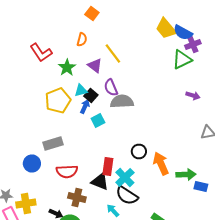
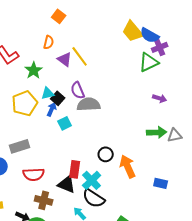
purple triangle: (95, 66) -> (65, 59), moved
green arrow: (186, 174) -> (157, 132), moved
blue rectangle: (201, 186) -> (161, 183), moved

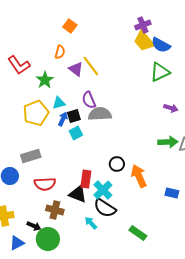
purple cross: (160, 47) -> (143, 25), moved
black square: (58, 98) -> (74, 116), moved, turned 32

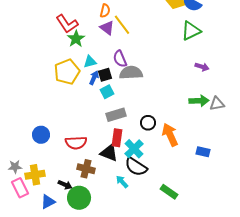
orange semicircle: (60, 52) -> (105, 11), moved
red L-shape: (19, 65) -> (67, 24), moved
gray rectangle: (31, 156) -> (116, 115), moved

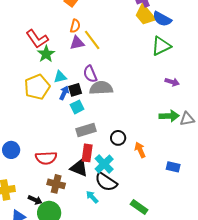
purple triangle: (107, 28) -> (77, 43), turned -49
orange arrow: (170, 135) -> (140, 150), size x0.7

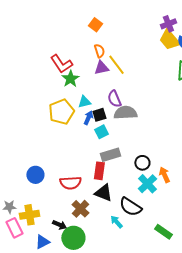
orange semicircle: (75, 26) -> (99, 51), turned -32
red rectangle: (87, 153) -> (99, 171), moved
cyan cross: (104, 164) -> (147, 184), moved
brown cross: (56, 184) -> (80, 209), turned 30

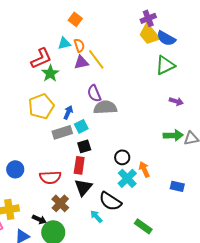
red L-shape: (61, 64) -> (41, 58), turned -80
cyan triangle: (84, 102) -> (64, 43), moved
black square: (99, 115) -> (84, 146), moved
gray rectangle: (110, 155) -> (62, 132), moved
black triangle: (103, 193) -> (83, 187), turned 48

